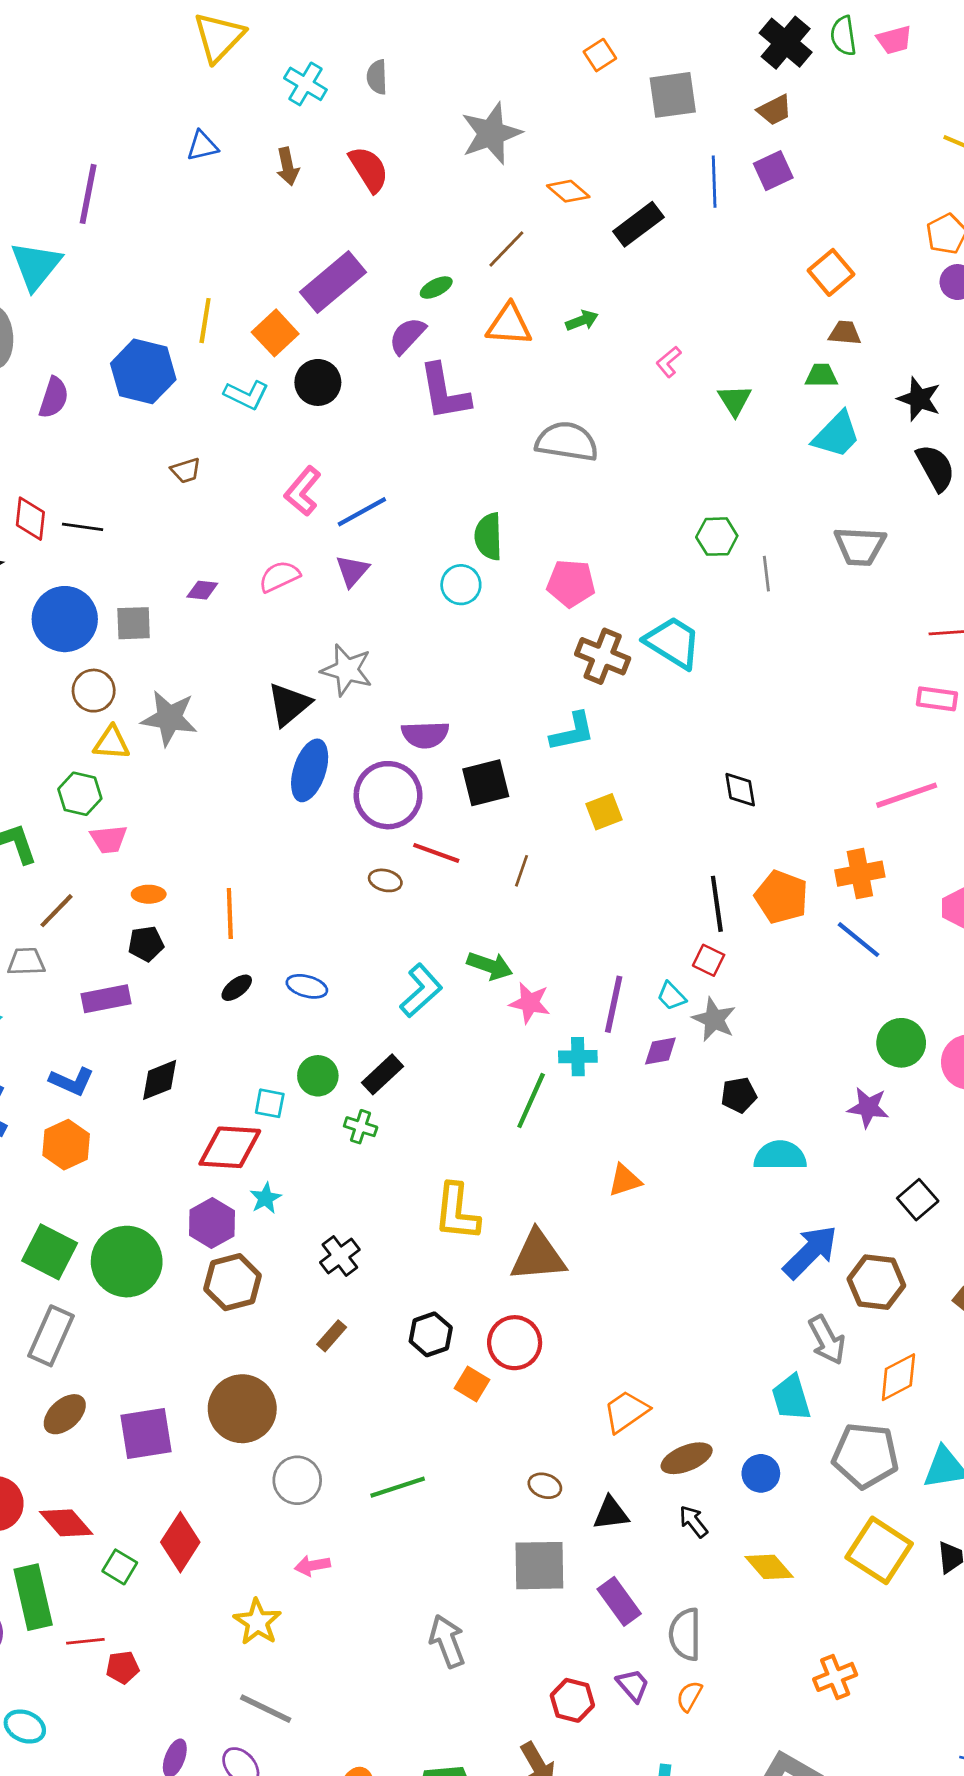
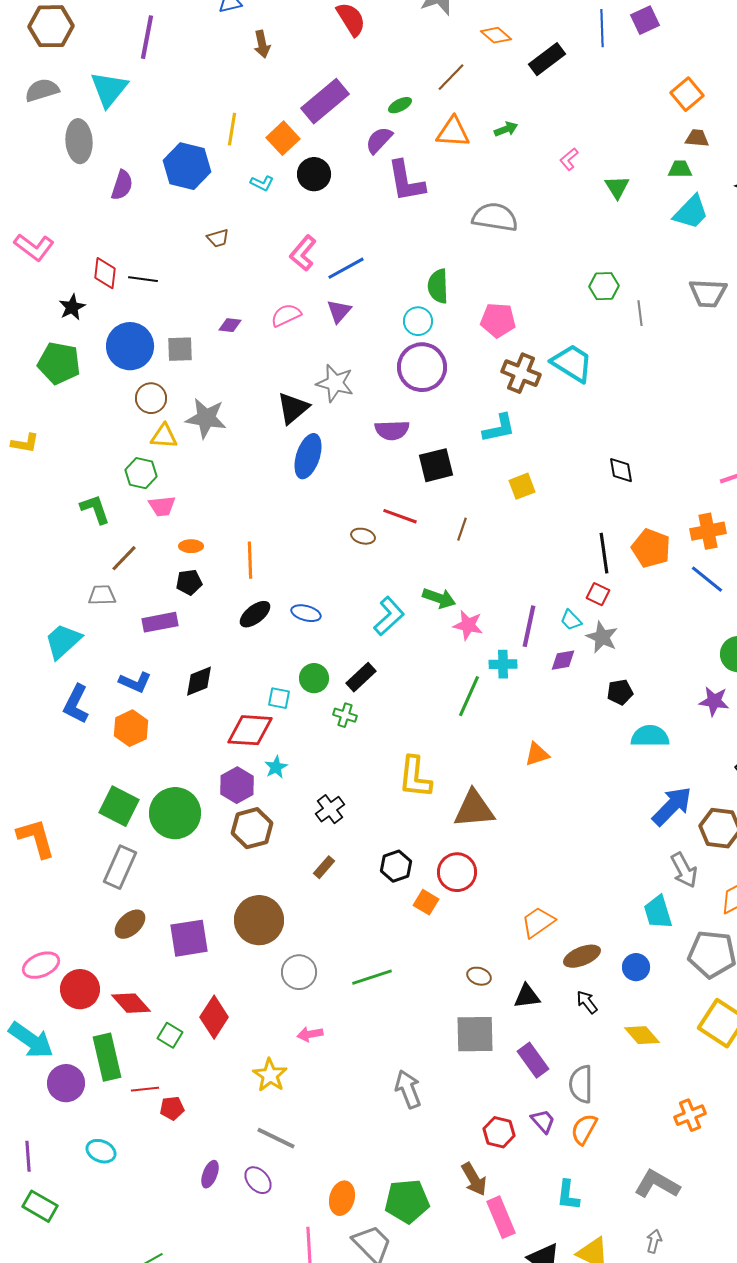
brown arrow: (288, 166) -> (262, 44), moved
cyan L-shape: (246, 395) -> (262, 183), size x0.7
purple circle: (388, 795) -> (422, 367), moved
black ellipse: (237, 988) -> (255, 614), size x1.4
orange semicircle: (689, 1696) -> (584, 1129), size x1.4

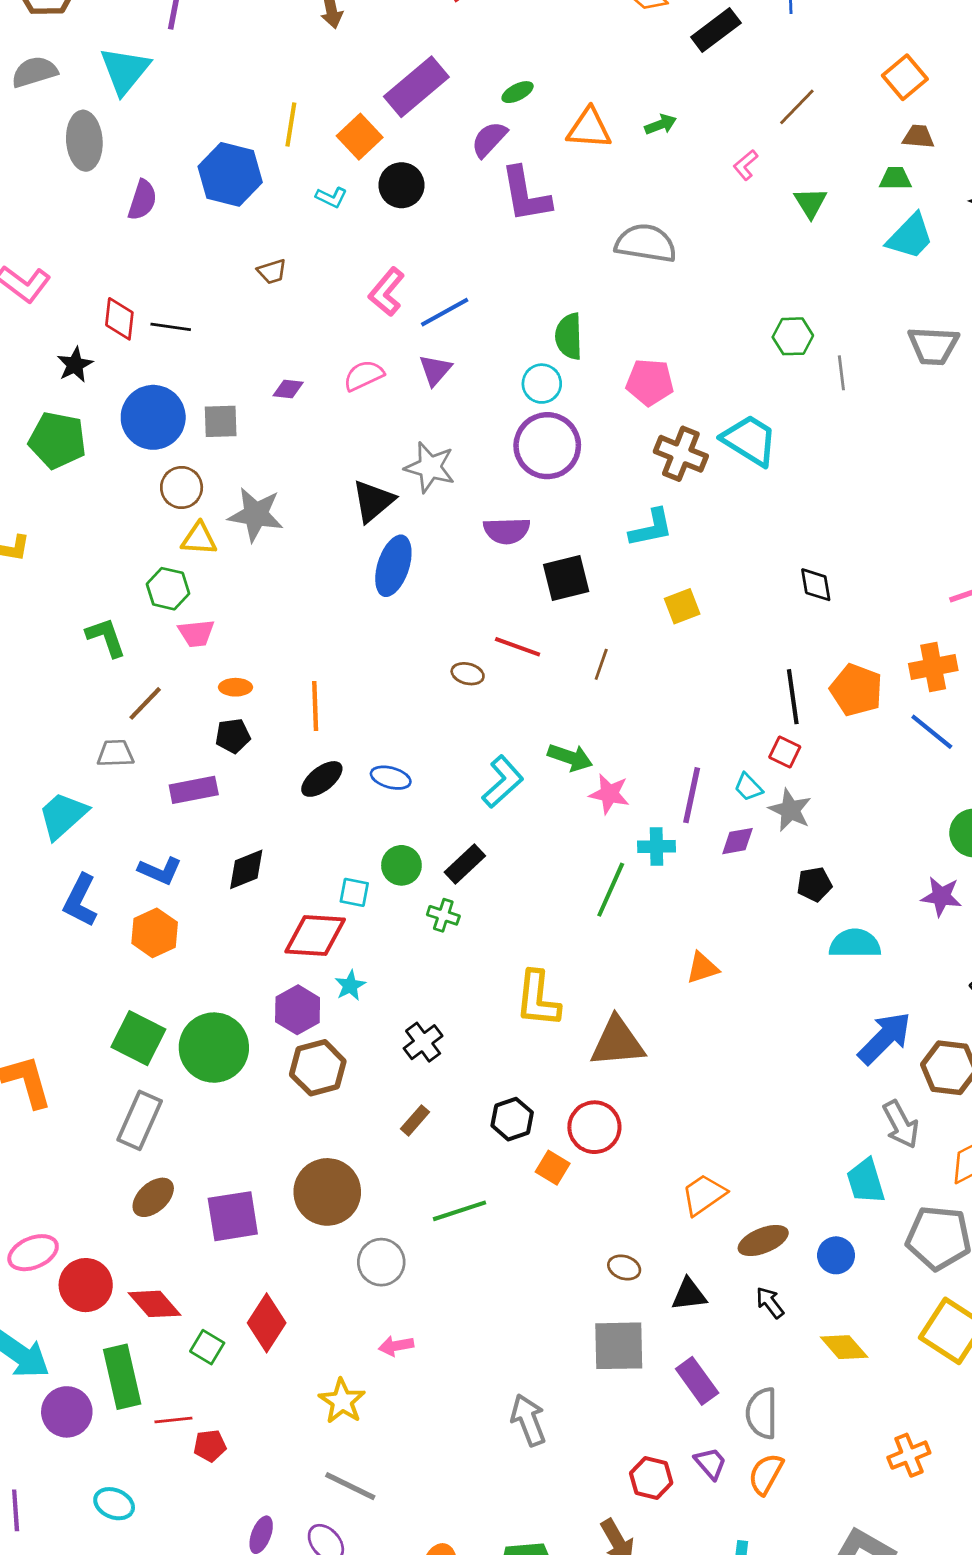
brown line: (451, 77) -> (797, 107), moved
green line: (372, 977) -> (460, 1211), moved

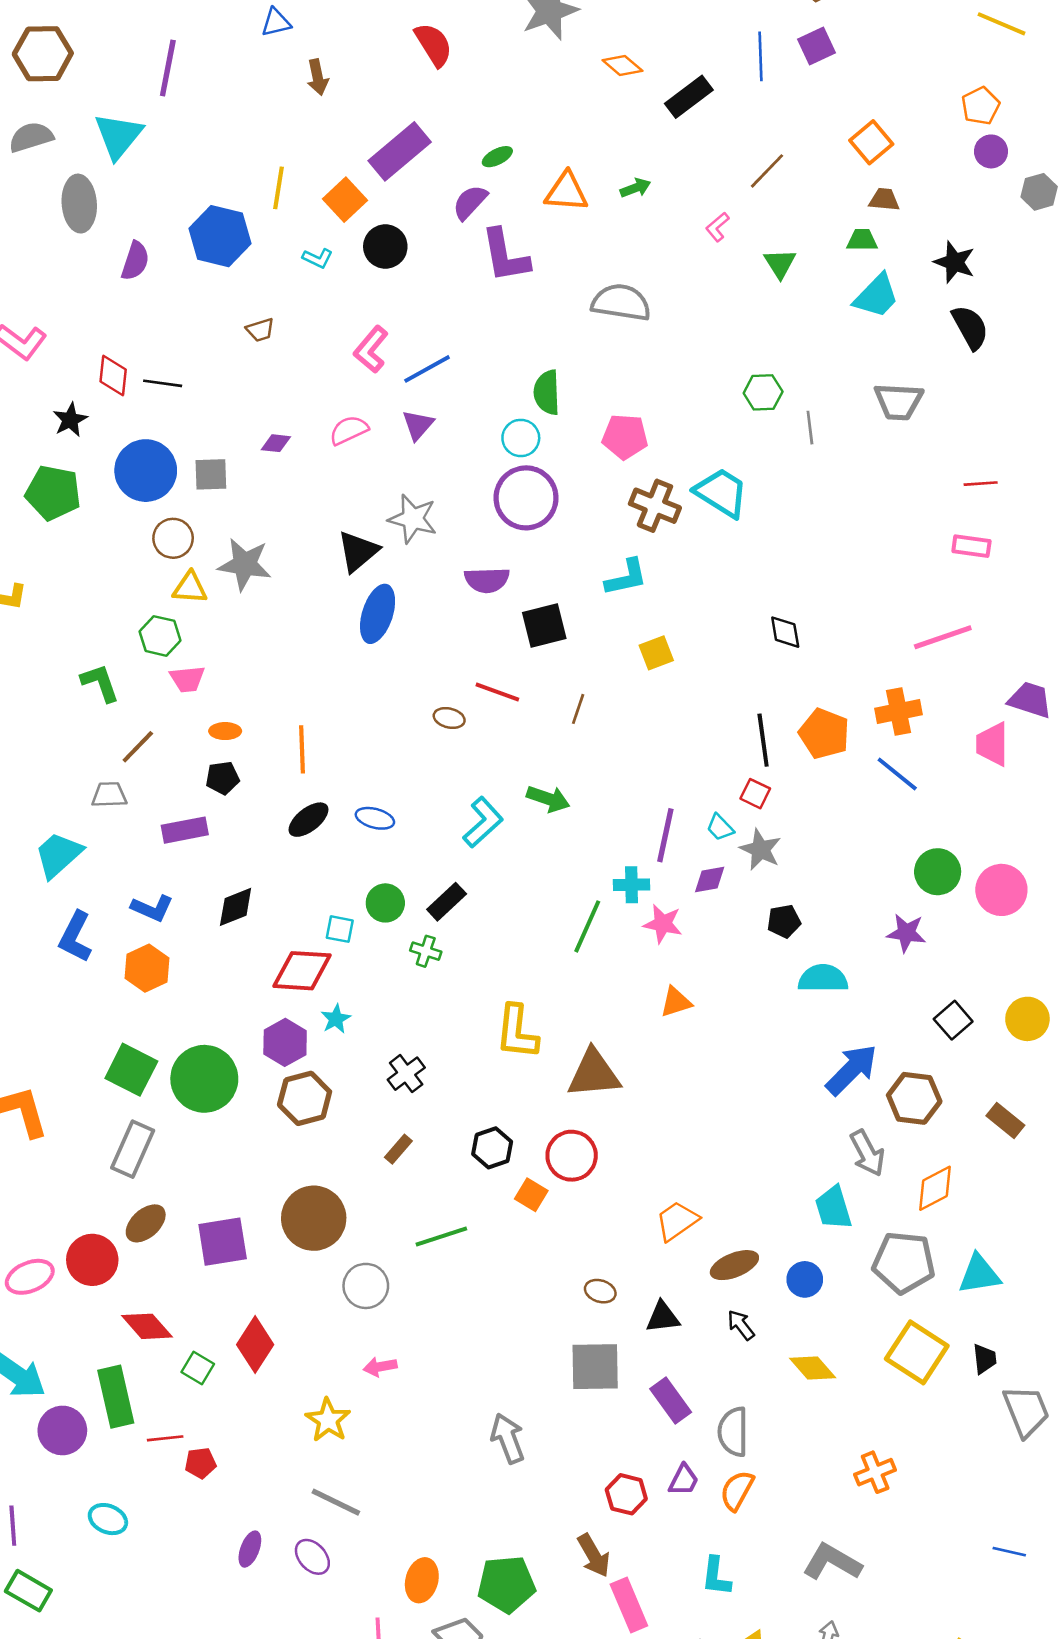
pink star: (609, 794) -> (663, 924), moved
red circle: (86, 1285) -> (92, 1260), moved
purple trapezoid: (711, 1463) -> (684, 1480), turned 68

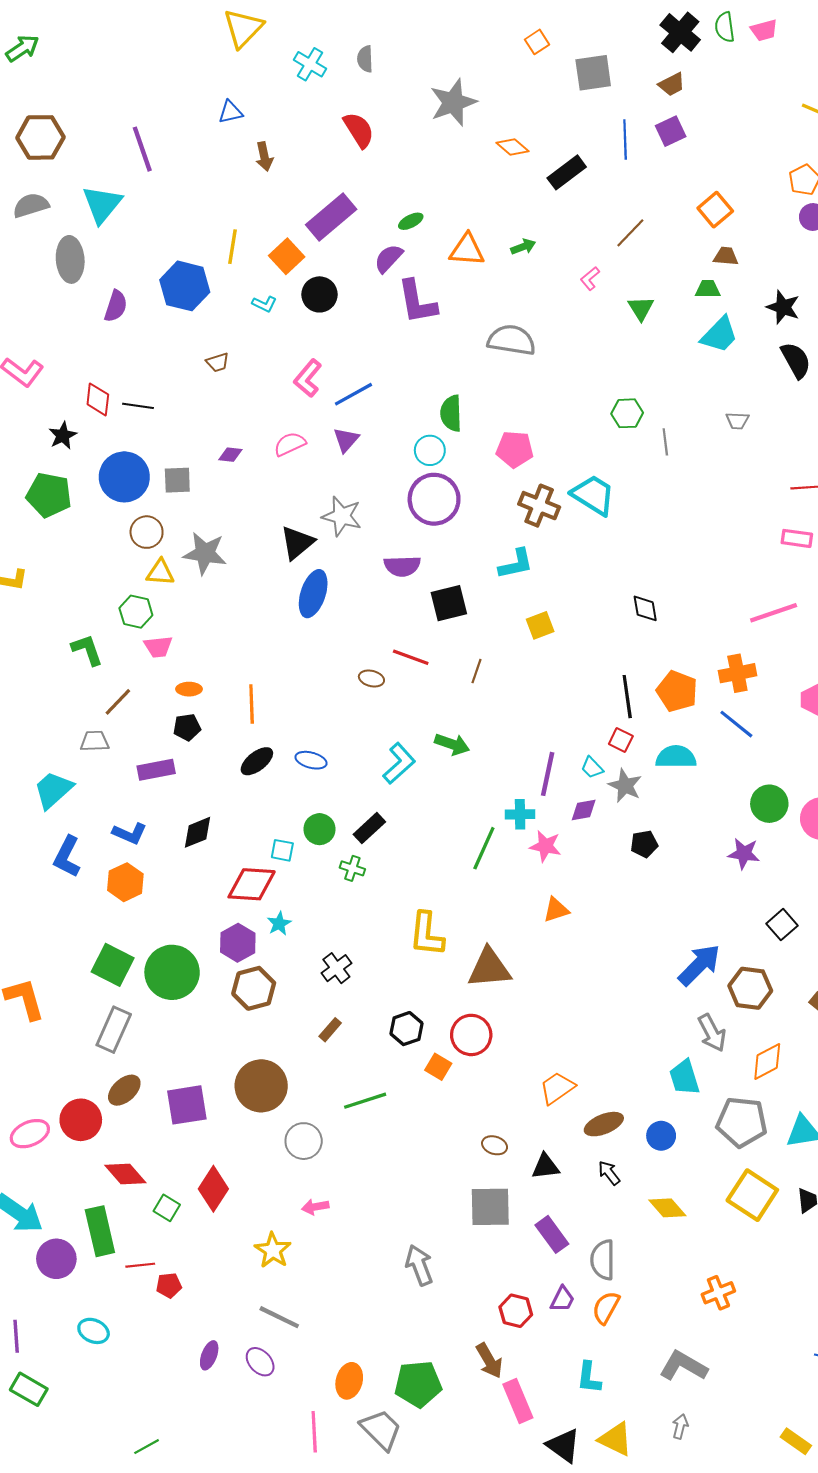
purple line: (168, 68) -> (142, 149), turned -30
gray trapezoid: (899, 402) -> (737, 421), size x0.6
cyan semicircle: (823, 979) -> (676, 757), moved

